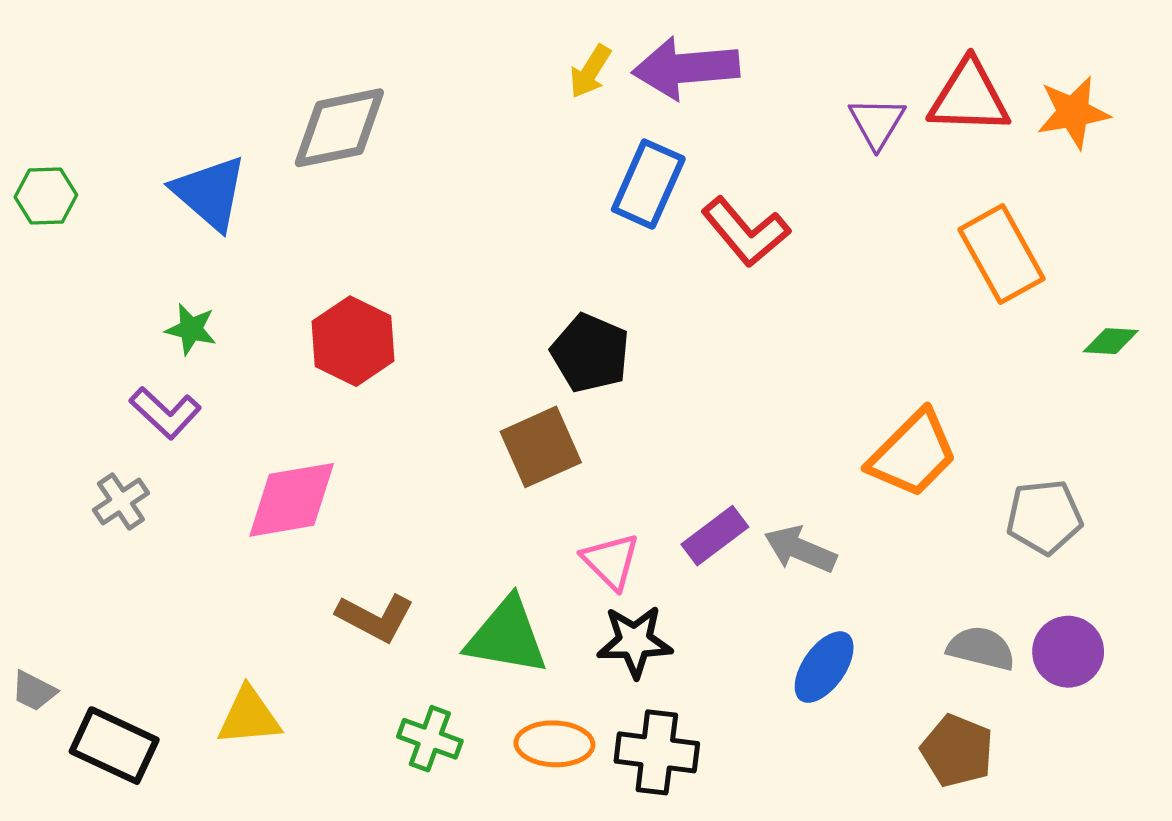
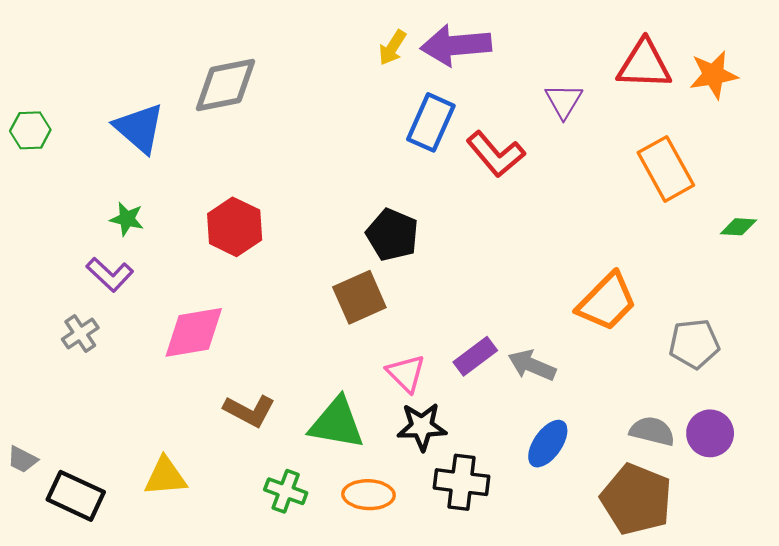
purple triangle: (877, 123) -> (564, 101), moved
brown pentagon: (957, 751) -> (636, 499), size x1.5
black cross: (657, 752) -> (462, 482), moved

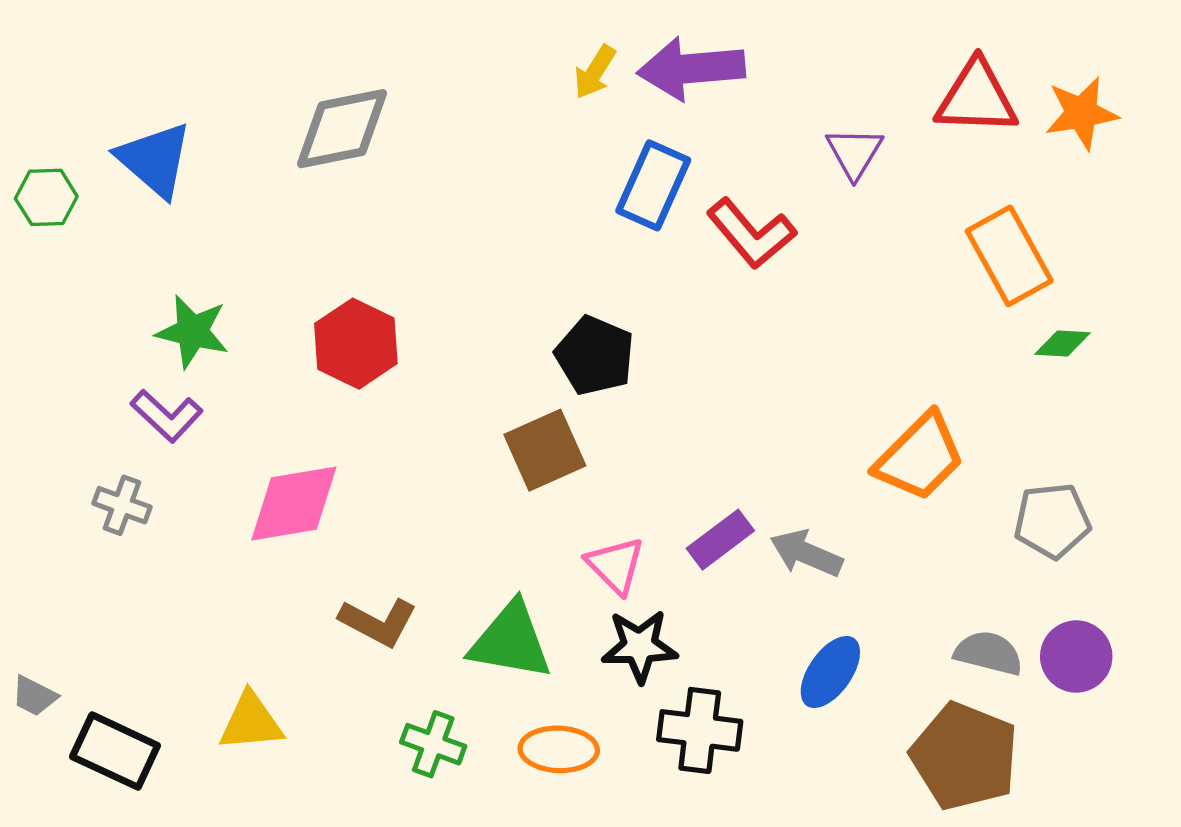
blue triangle: (139, 128) -> (155, 160), moved
green star: (127, 219) -> (192, 332), size x1.4
green diamond: (738, 227) -> (1062, 344), moved
gray cross: (80, 334) -> (122, 505), turned -36

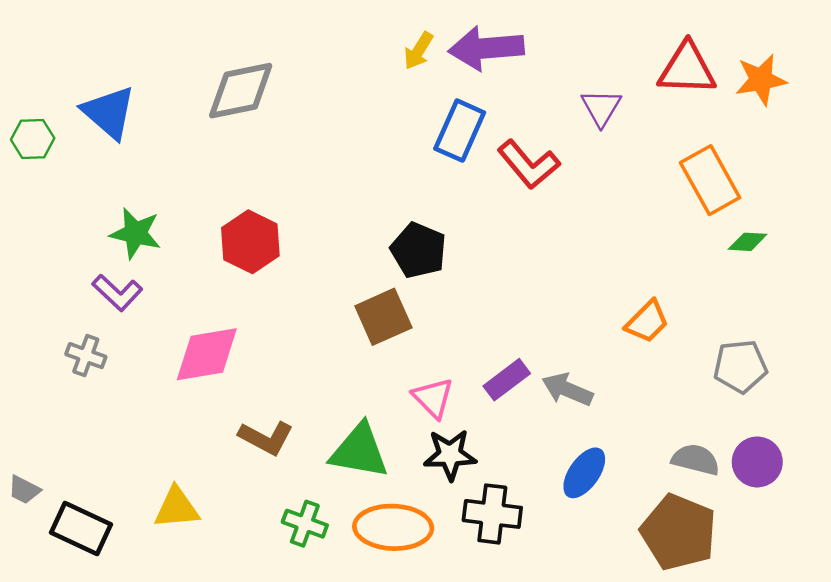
orange trapezoid: (920, 457) -> (647, 322), size x0.7
orange ellipse: (559, 749) -> (393, 527), size x1.4

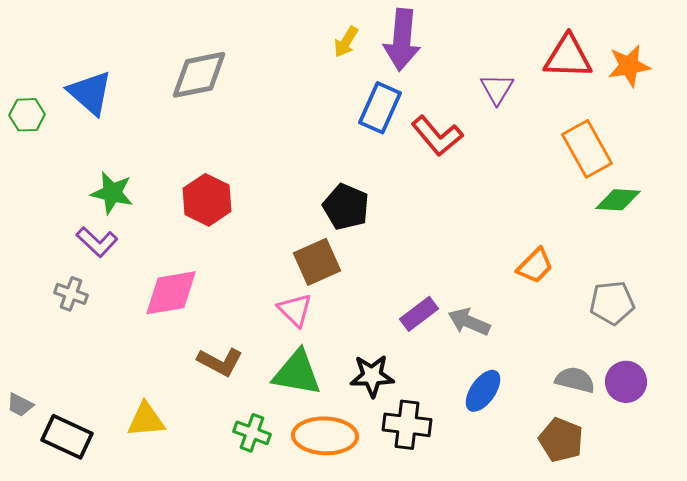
purple arrow: (486, 48) -> (402, 40), turned -80
green diamond: (748, 242) -> (618, 200), size x1.4
pink triangle: (433, 398) -> (295, 310), moved
brown pentagon: (679, 532) -> (561, 440), size x0.7

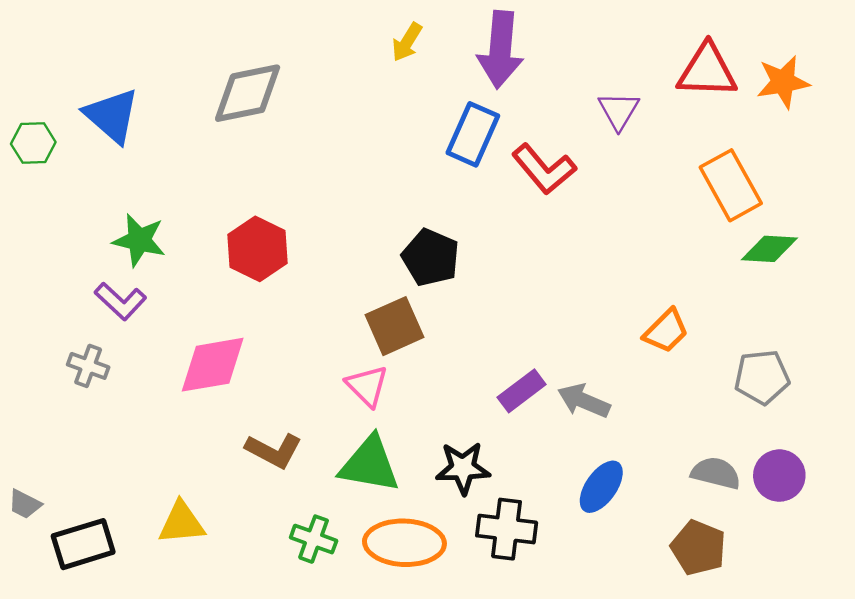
yellow arrow: (346, 42) -> (407, 42), moved
black rectangle: (67, 437) -> (83, 544), turned -42

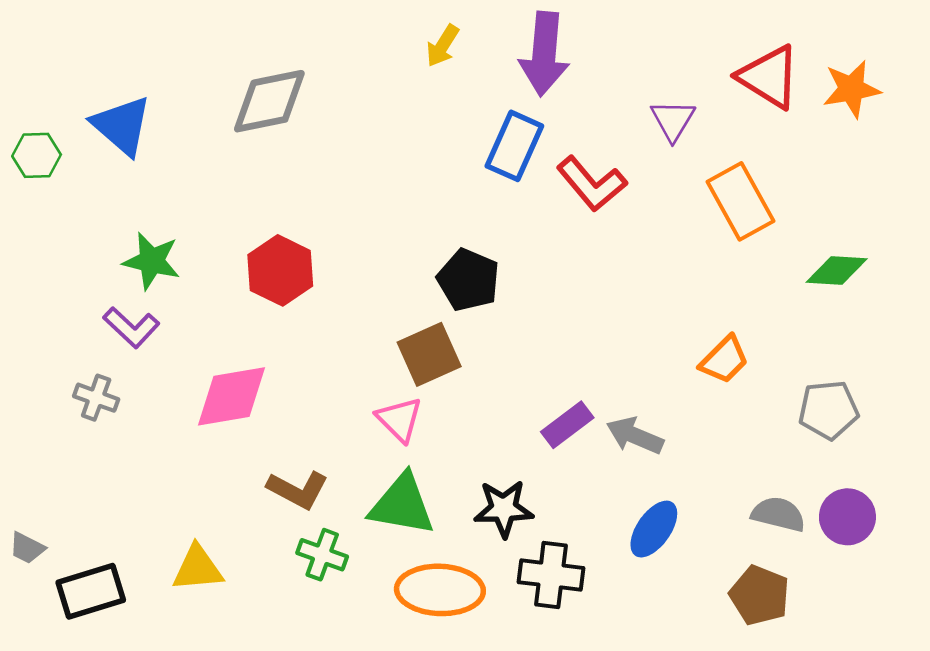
red triangle: (707, 71) -> (769, 77), turned 30
orange rectangle: (731, 185) -> (740, 201), moved
green cross: (314, 539) -> (322, 555), moved

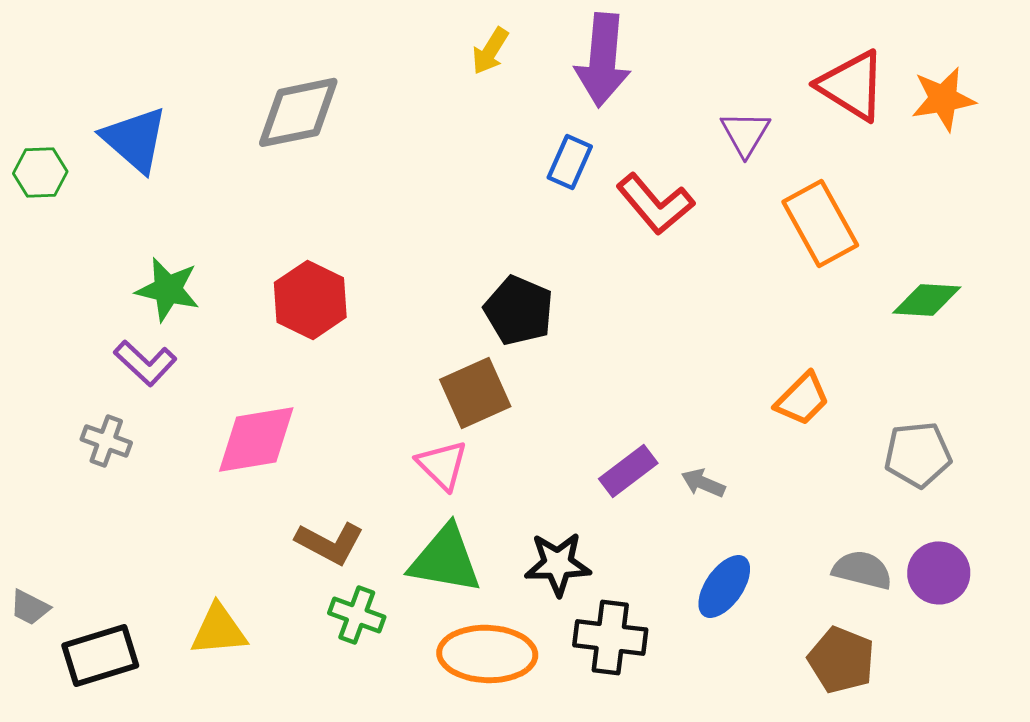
blue rectangle: (514, 146) -> (570, 162), size x0.7
gray arrow: (635, 436) -> (703, 483), size x0.7

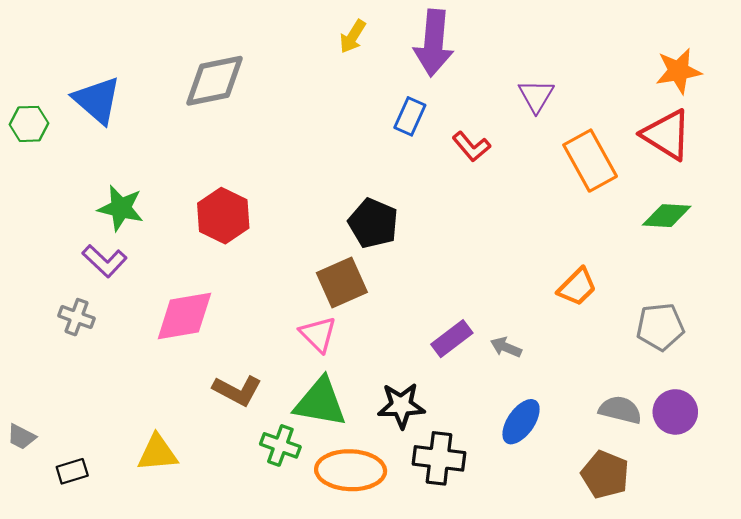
red triangle: (852, 85) -> (667, 135), moved
red L-shape: (655, 204) -> (471, 147), size x0.7
green cross: (357, 615) -> (280, 445), moved
black rectangle: (100, 655) -> (72, 471), size x0.6

